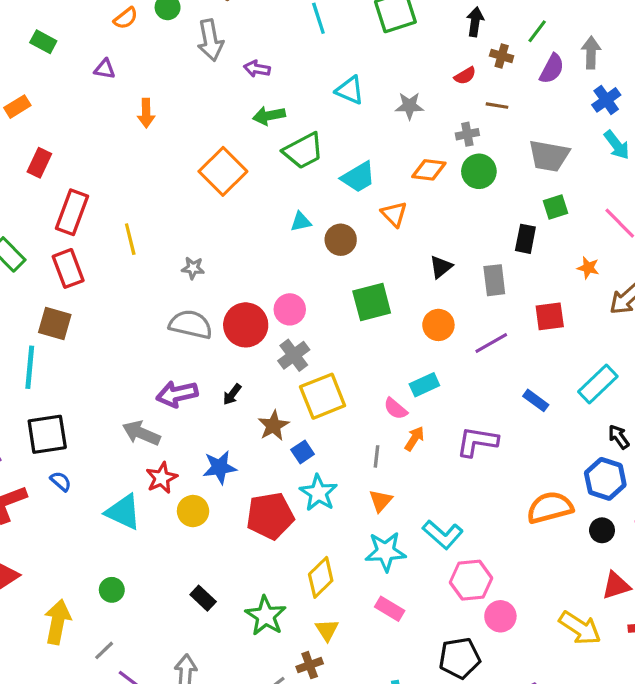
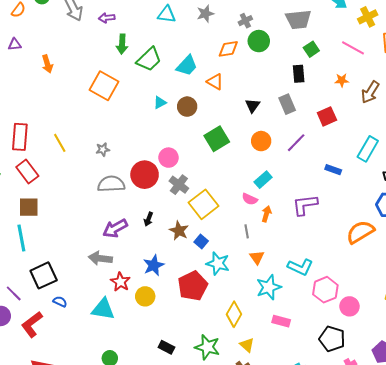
green arrow: (269, 116) -> (122, 44), turned -60
black pentagon: (460, 658) -> (332, 339), turned -30

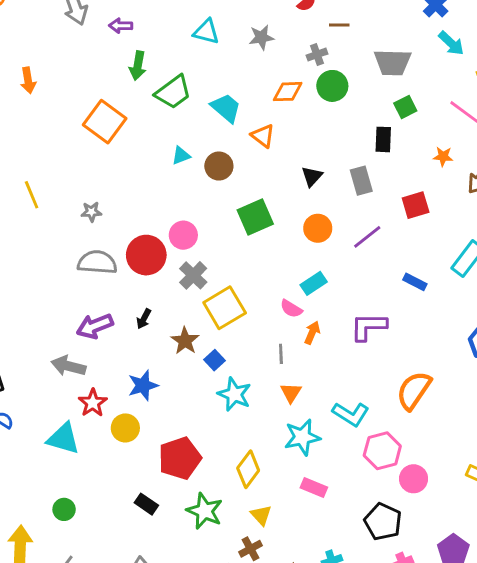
cyan trapezoid: (187, 66) -> (226, 108), turned -100
orange semicircle: (360, 232) -> (414, 390), moved, turned -32
red pentagon: (193, 286) -> (180, 458), moved

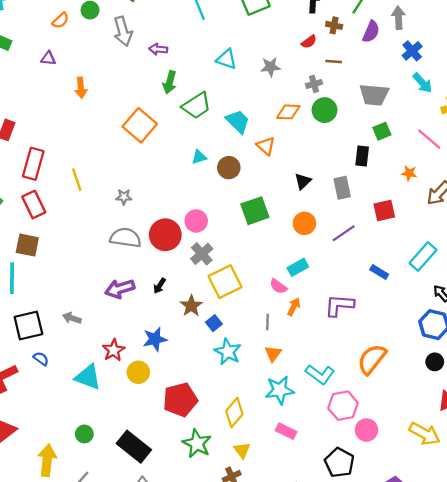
gray arrow: (68, 366) -> (72, 318), moved, size x0.7
black rectangle: (146, 504) -> (134, 447), moved, size x1.8

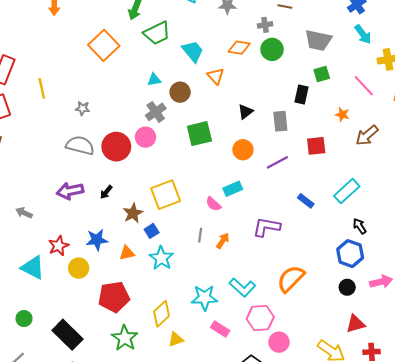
gray cross: (202, 254) -> (156, 112), moved
orange arrow: (294, 307) -> (223, 241), moved
orange triangle: (273, 354) -> (127, 253), moved, turned 35
pink rectangle: (286, 431) -> (220, 329), moved
yellow triangle: (242, 450) -> (176, 339), moved, turned 42

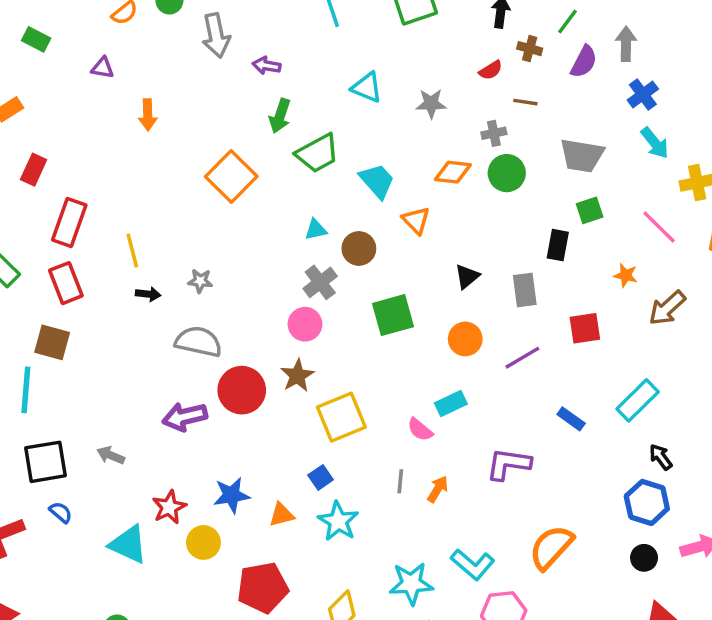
red circle: (116, 147) -> (242, 390), moved
black arrow: (106, 192) -> (148, 294), moved, turned -120
brown star: (133, 213) -> (297, 376), moved

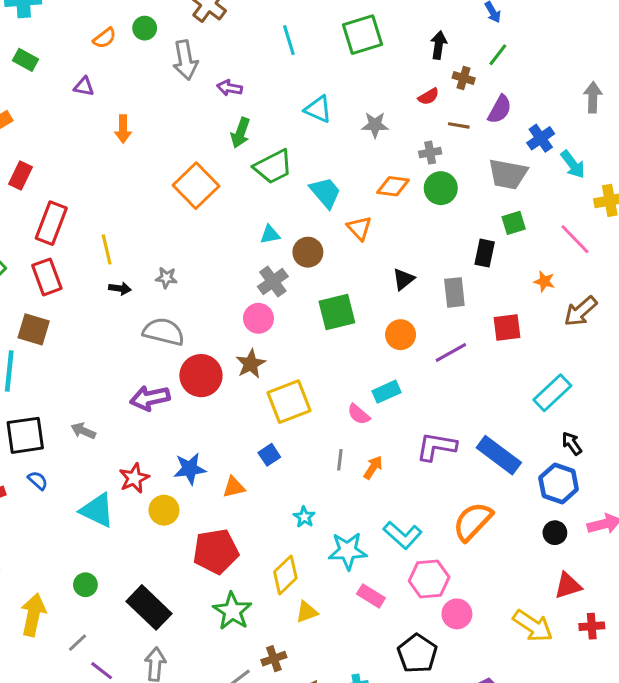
gray arrow: (626, 44) -> (593, 97), moved
purple semicircle: (584, 62) -> (500, 109), moved
blue cross: (643, 95) -> (541, 138), moved
blue rectangle: (571, 419) -> (499, 455), moved, size x1.8
cyan star: (338, 521) -> (304, 517), moved, size x0.6

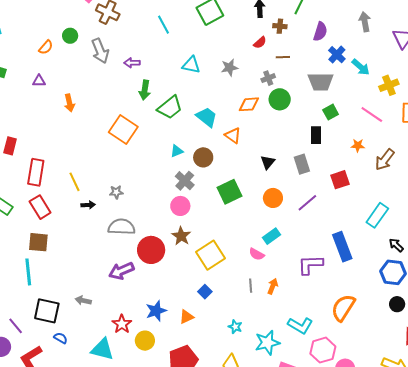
purple semicircle: (500, 109) -> (320, 32), moved
black square: (25, 435) -> (47, 311), turned 32
blue rectangle: (499, 455) -> (342, 247), moved, turned 44

